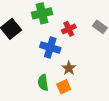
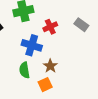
green semicircle: (43, 83) -> (24, 70), moved

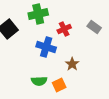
brown star: (50, 66) -> (72, 64), moved
green semicircle: (24, 70) -> (39, 81), moved, turned -84

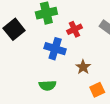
orange square: (59, 85) -> (97, 90), moved

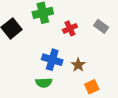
blue cross: (55, 49) -> (52, 60), moved

